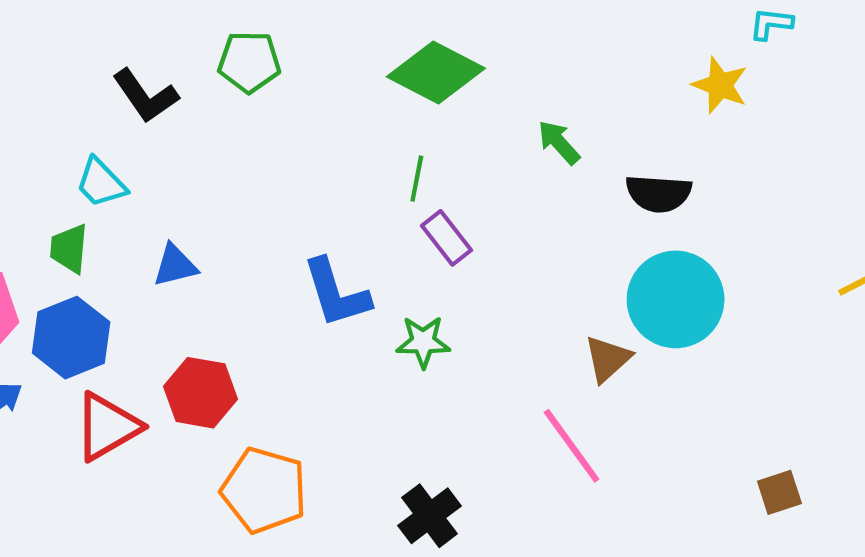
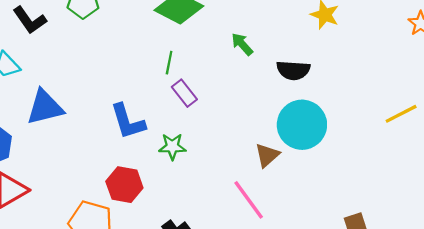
blue triangle: (175, 265) -> (45, 107), size x1.6
red hexagon: (200, 393) -> (124, 185), moved

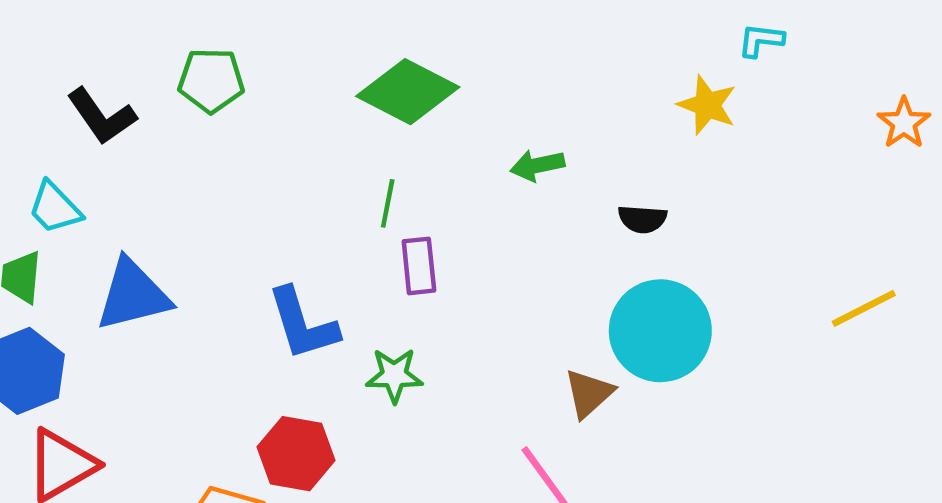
green arrow: (242, 44) -> (537, 165), turned -60
black semicircle: (293, 70) -> (642, 219), size x0.7
purple rectangle: (184, 93) -> (419, 266), turned 32

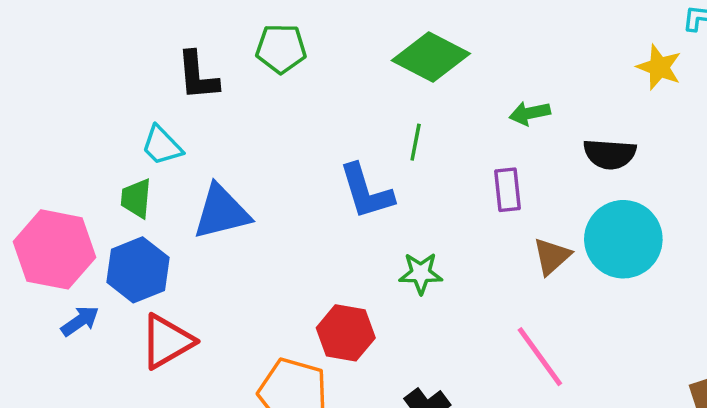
black L-shape: (102, 116) -> (198, 76), turned 30
black semicircle: (642, 219) -> (610, 154), size x1.4
purple rectangle: (419, 266) -> (508, 190), moved
blue L-shape: (303, 324) -> (366, 192), moved
brown triangle: (589, 393) -> (552, 256), moved

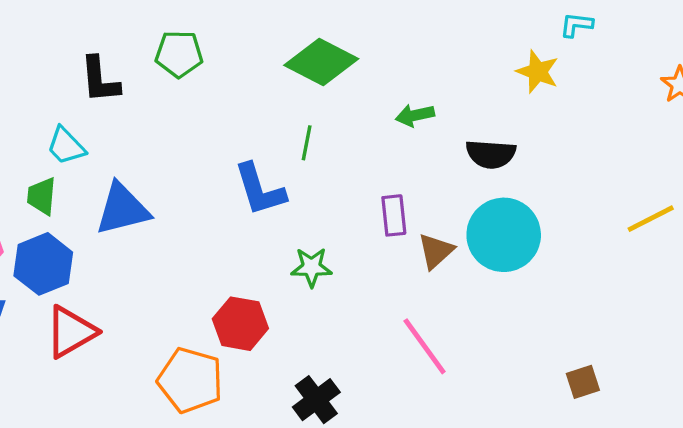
purple rectangle: (508, 190) -> (394, 215), moved

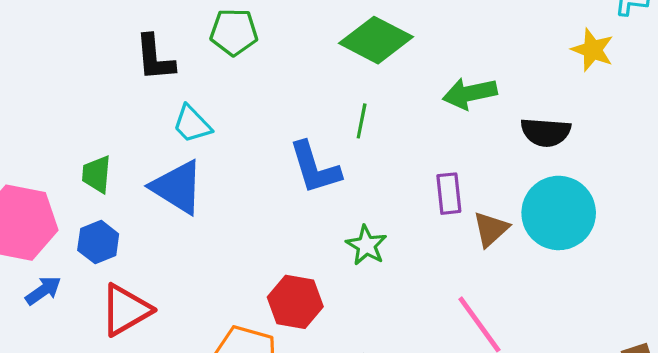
green arrow: (415, 115) -> (470, 93), size x1.4
cyan trapezoid: (66, 146) -> (192, 124), moved
blue triangle: (122, 209) -> (177, 187), turned 46
blue hexagon: (43, 264) -> (98, 242), size x0.7
green star: (311, 267) -> (366, 245), turned 30

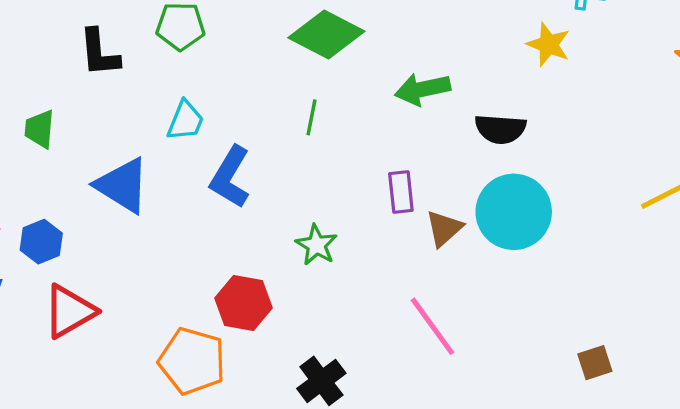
cyan trapezoid: (192, 124) -> (185, 121), moved, turned -114
blue L-shape: (315, 168) -> (230, 177), moved, turned 48
green trapezoid: (97, 174) -> (40, 129), moved

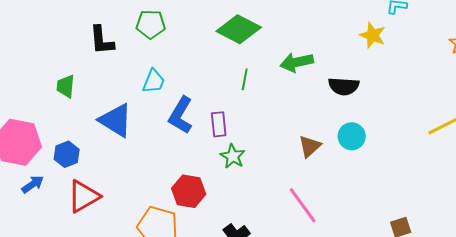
green line: (311, 117) -> (245, 79), moved
purple rectangle: (401, 192) -> (219, 124), moved
cyan circle: (514, 212) -> (352, 136), size x0.6

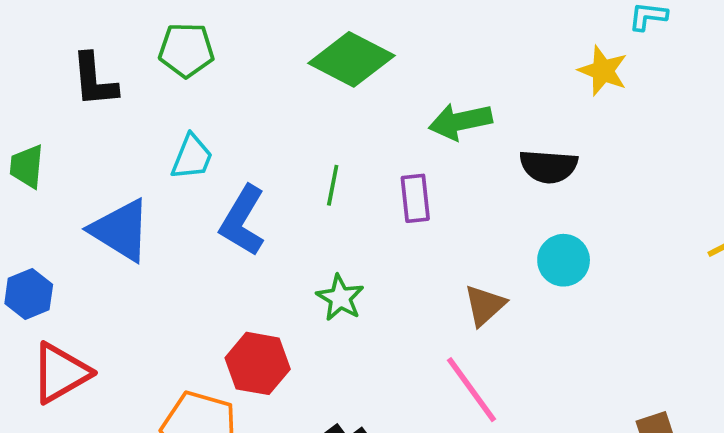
green line: (245, 79) -> (333, 185), moved
purple rectangle: (219, 124) -> (415, 198), moved
brown triangle: (310, 146) -> (485, 305), moved

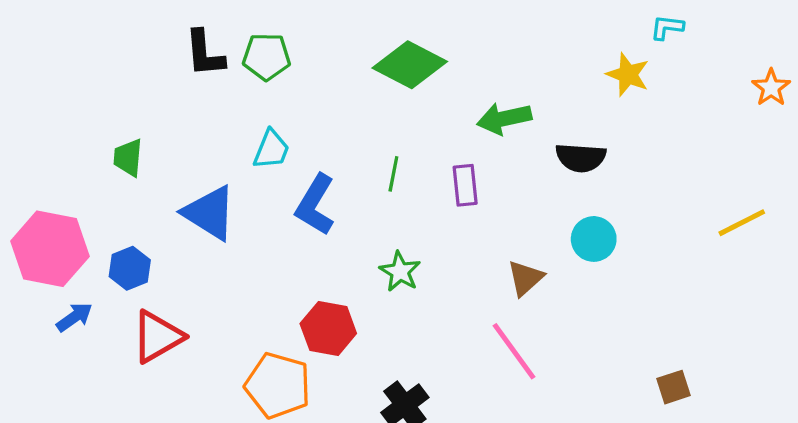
black L-shape: (94, 80) -> (205, 53), moved

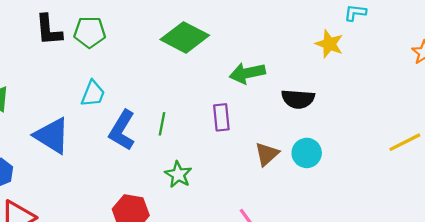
green line: (393, 174) -> (162, 124), moved
brown triangle: (525, 278) -> (267, 154), moved

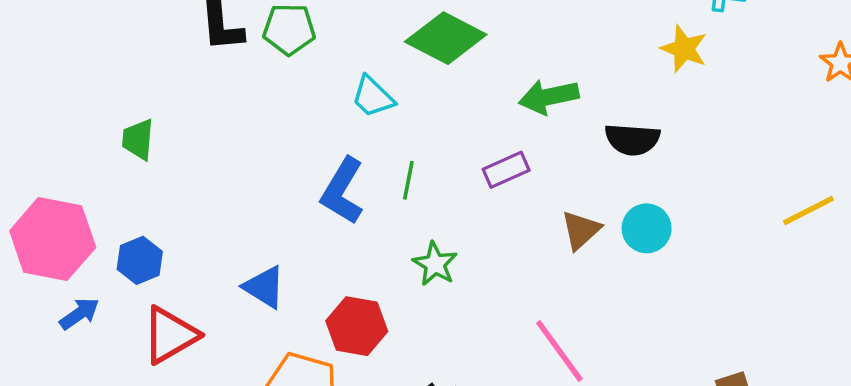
cyan trapezoid: (93, 94) -> (373, 97), moved, turned 112
purple rectangle: (221, 117) -> (506, 170), turned 72
blue triangle: (52, 136) -> (264, 287), moved, size x0.7

